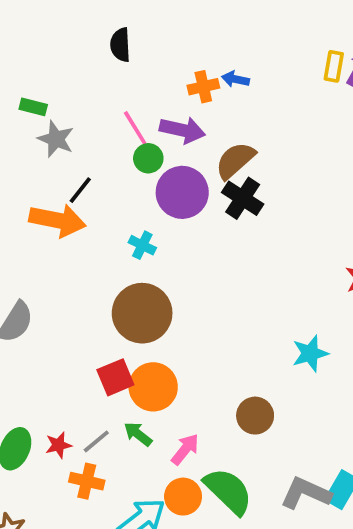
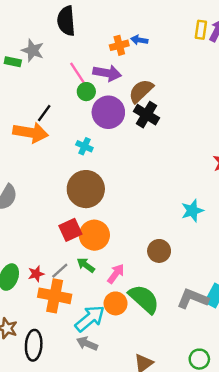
black semicircle: (120, 45) -> (66, 21), size x1.4
gray star: (56, 139) -> (33, 50), moved
orange cross: (87, 481) -> (55, 296), size x1.5

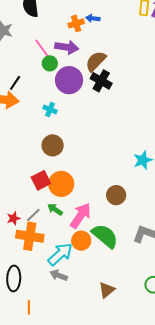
brown circle: (86, 189) -> (53, 145), size x0.7
pink arrow: (116, 274) -> (80, 216), size x1.5

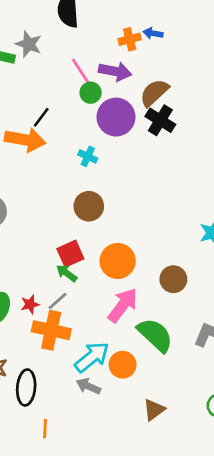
orange circle: (61, 184) -> (118, 261), moved
green arrow: (55, 209) -> (67, 273), moved
orange circle: (81, 241) -> (123, 365), moved

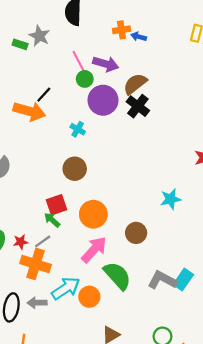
orange cross: (130, 39) -> (122, 30), moved
gray arrow: (88, 386) -> (37, 303), moved, turned -30

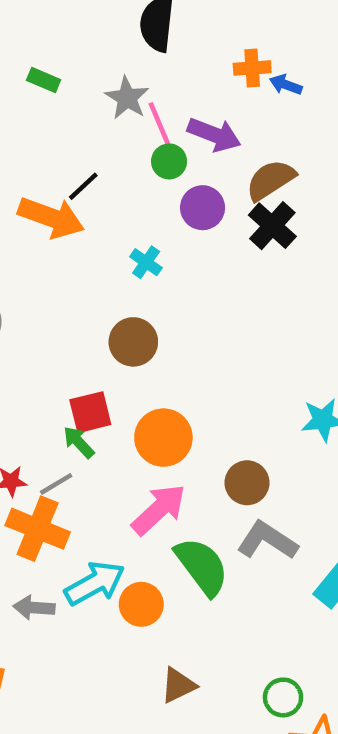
gray star: (39, 36) -> (127, 98), moved
purple circle: (103, 100) -> (203, 208), size x0.7
gray L-shape: (162, 280) -> (267, 541), moved

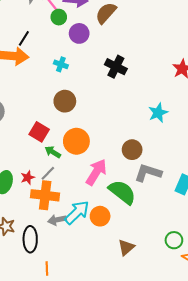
black cross: (272, 226) -> (116, 67), moved
red square: (90, 412) -> (39, 132), moved, turned -30
orange circle: (163, 438) -> (76, 141), moved
gray arrow: (34, 608) -> (57, 220), moved

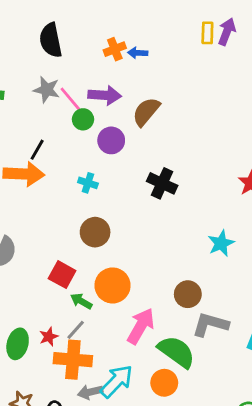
orange circle: (100, 216) -> (164, 383), moved

